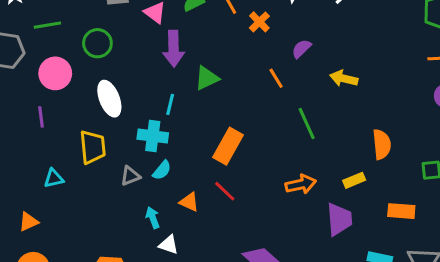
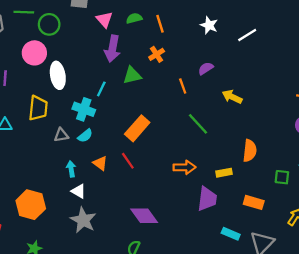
orange cross: (259, 22) -> (157, 54), moved
green circle: (97, 43) -> (49, 24), moved
pink circle: (55, 73) -> (34, 53), moved
green line: (307, 123) -> (198, 124), turned -30

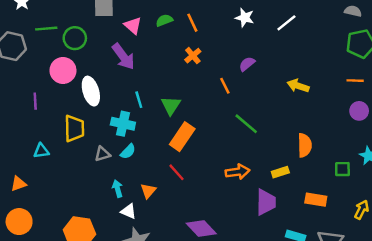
purple arrow: (112, 49) -> (123, 57), moved, turned -40
green triangle: (132, 75) -> (171, 105), moved, turned -36
cyan line: (101, 89) -> (139, 100), turned -35
yellow arrow: (232, 97) -> (298, 86), moved
orange triangle: (100, 163) -> (148, 191), moved, turned 42

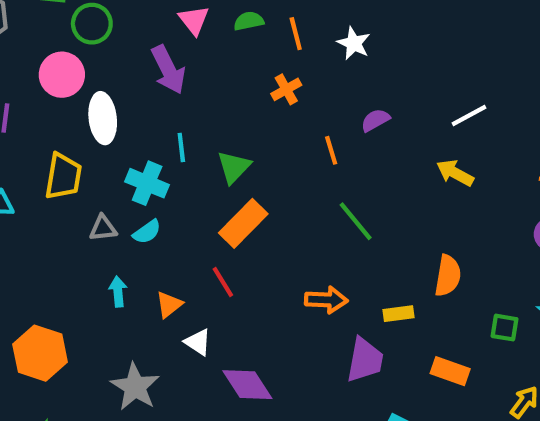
white star: (245, 18) -> (354, 43), moved
white line: (286, 23) -> (469, 116), moved
white triangle: (128, 211) -> (198, 342), moved

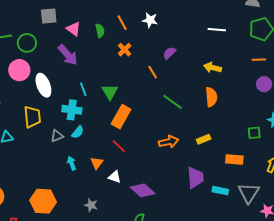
green semicircle: (249, 21) -> (100, 31), moved, turned 104
white line: (469, 116) -> (217, 30), moved, turned 48
orange semicircle: (448, 276) -> (211, 97), moved
purple trapezoid: (365, 360) -> (195, 178), moved
gray star: (135, 387) -> (91, 205), size x0.6

